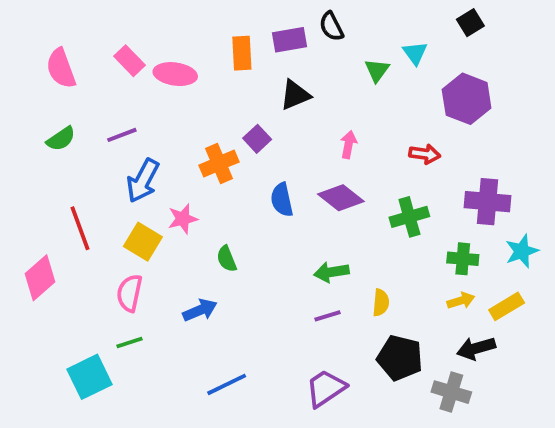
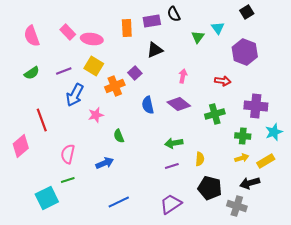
yellow square: (143, 242) -> (94, 66), moved

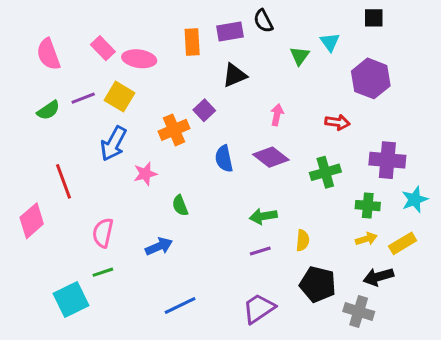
black square: (247, 12) -> (374, 18), turned 32
yellow square: (94, 66) -> (120, 97), moved
purple line: (64, 71) -> (83, 98), moved

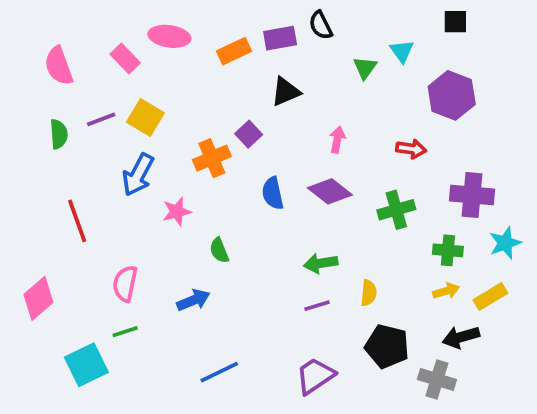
orange rectangle: (192, 42) -> (234, 51), turned 68
pink ellipse: (139, 59) -> (169, 36), moved
green semicircle: (48, 110) -> (59, 134), turned -60
pink diamond: (32, 221) -> (38, 298), moved

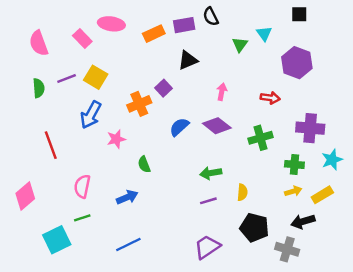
blue semicircle: (273, 193) -> (179, 127), turned 60
blue line: (219, 372) -> (128, 245), moved

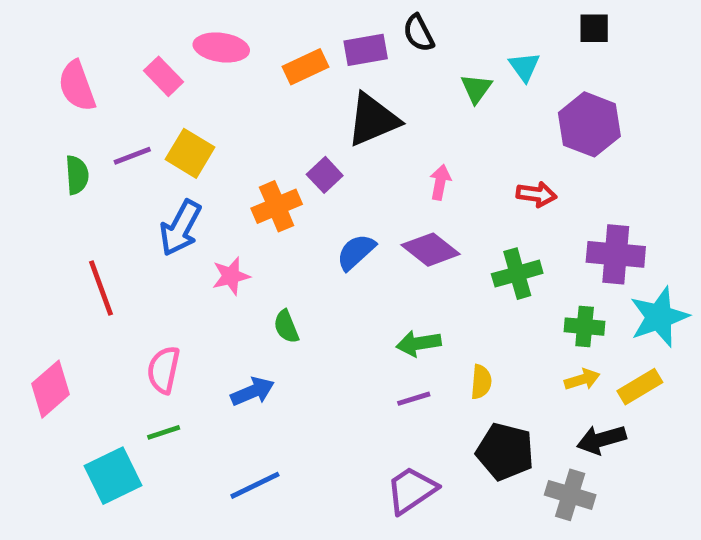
black triangle: (188, 60) -> (373, 120), size x1.4
cyan star: (332, 160) -> (659, 317), size x1.4

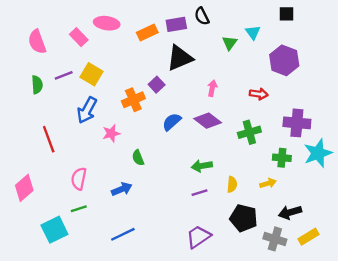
yellow arrow: (582, 379) -> (268, 183), moved
yellow rectangle: (640, 387) -> (309, 237), moved

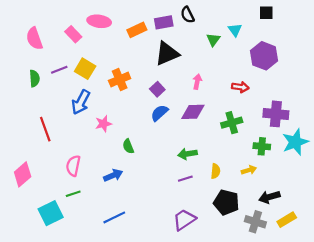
purple square: (157, 85) -> (157, 89), moved
orange cross: (133, 100) -> (120, 80), moved
purple diamond: (208, 121) -> (193, 112), turned -40

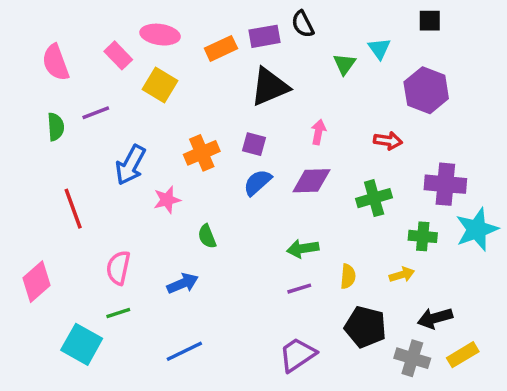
yellow square: (85, 69) -> (160, 85), moved
orange cross: (120, 80) -> (202, 153), moved
purple square: (157, 89) -> (254, 144), turned -32
cyan square: (51, 213) -> (82, 344), turned -35

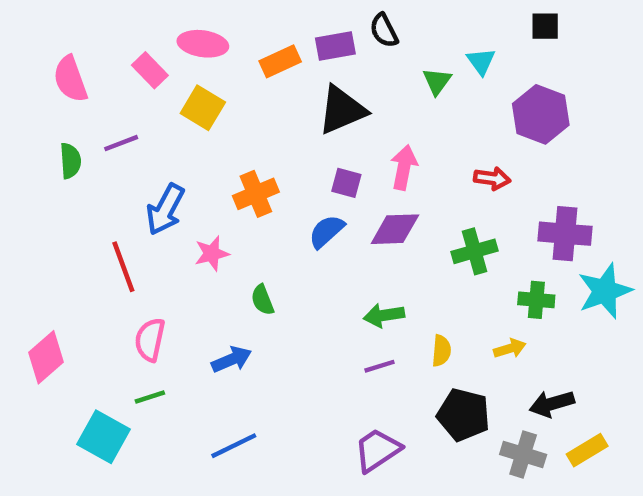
pink arrow: (318, 132) -> (404, 167), size x1.4
purple square: (254, 144) -> (346, 183), moved
red line: (73, 209) -> (123, 267), moved

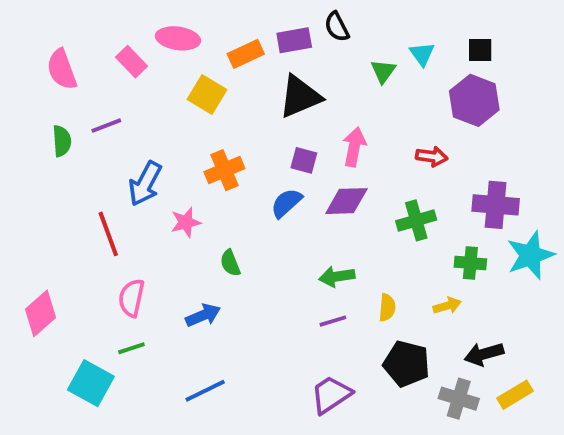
black square: (545, 26) -> (480, 50), moved
yellow square: (203, 108) -> (207, 95), moved

